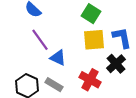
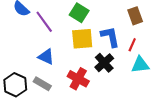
purple line: (40, 40) -> (44, 22), moved

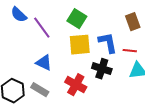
red line: (132, 45) -> (130, 51), turned 72
black cross: (104, 63) -> (102, 69), turned -30

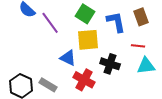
blue L-shape: (108, 43) -> (116, 22), moved
blue triangle: (44, 63) -> (68, 58), moved

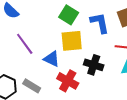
purple line: (50, 23) -> (25, 44), moved

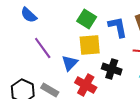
blue triangle: (52, 59) -> (70, 63), turned 48

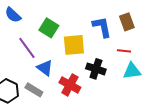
green square: (87, 19) -> (49, 28), moved
blue triangle: (70, 63) -> (45, 68), moved, turned -36

